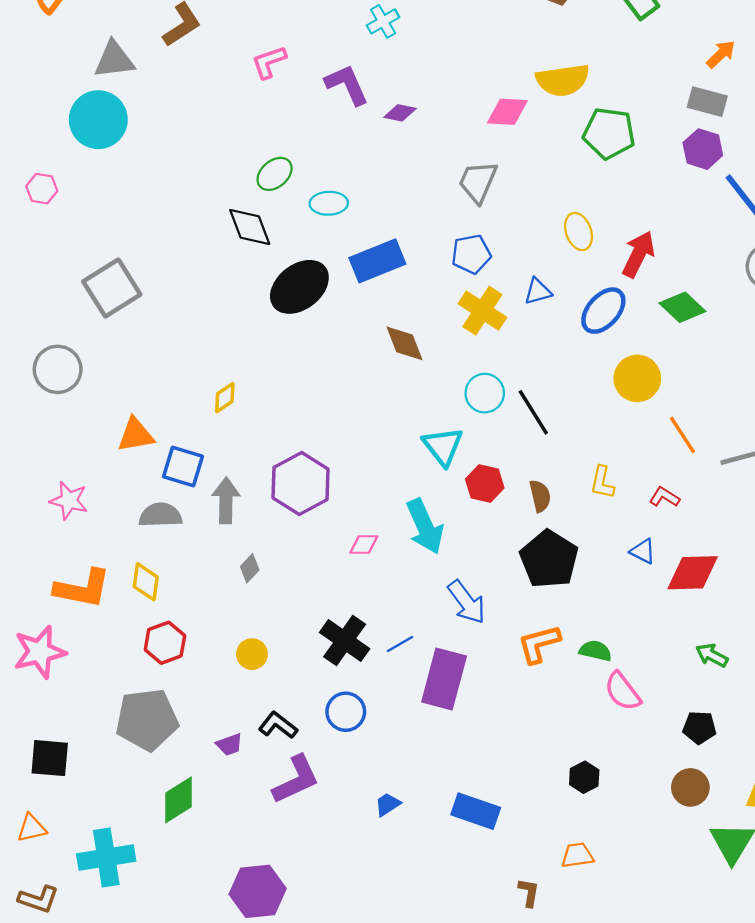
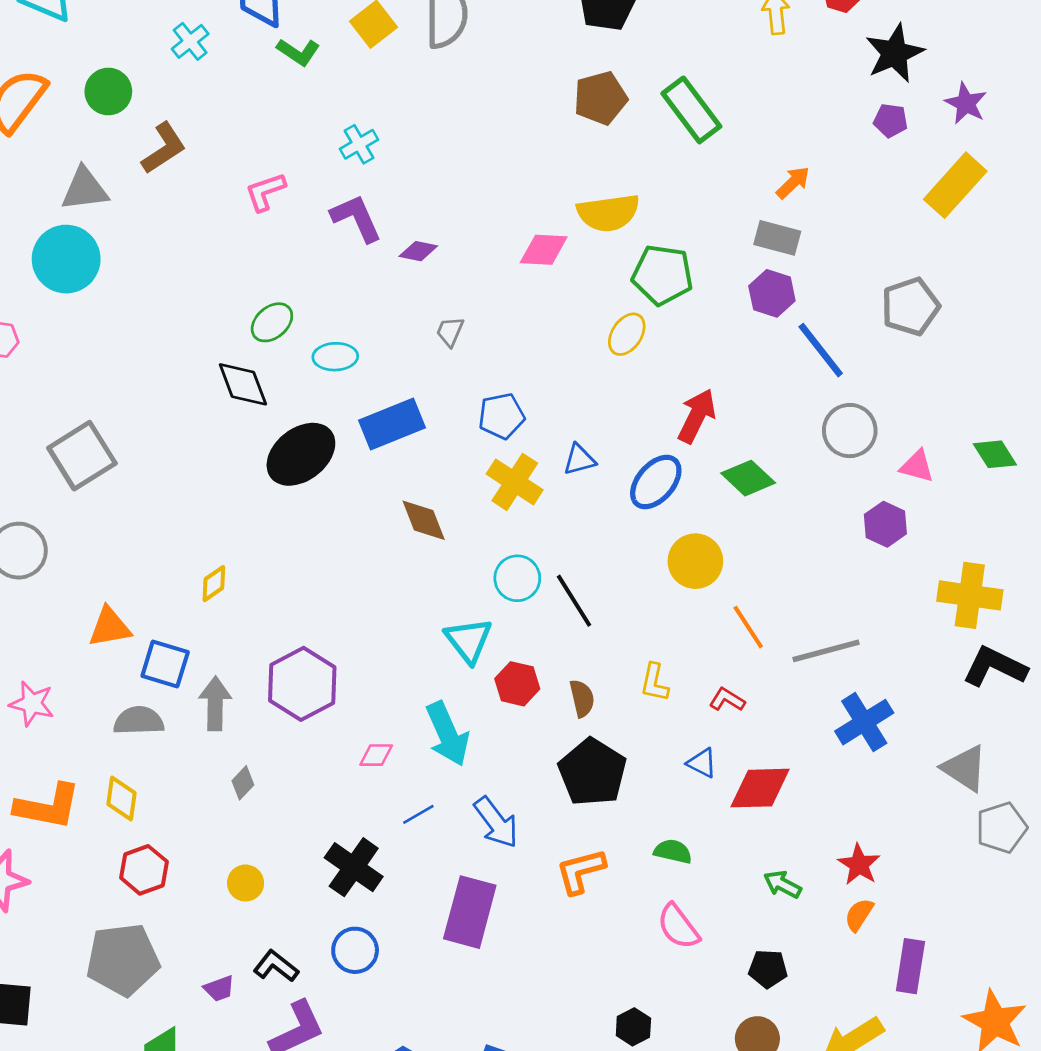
cyan cross: (383, 21) -> (359, 144), moved
gray trapezoid: (478, 182) -> (450, 332), moved, size x0.6
yellow ellipse: (579, 232) -> (627, 334), moved, turned 54
blue line: (400, 644) -> (418, 814), moved
green semicircle: (595, 651) -> (673, 851), moved

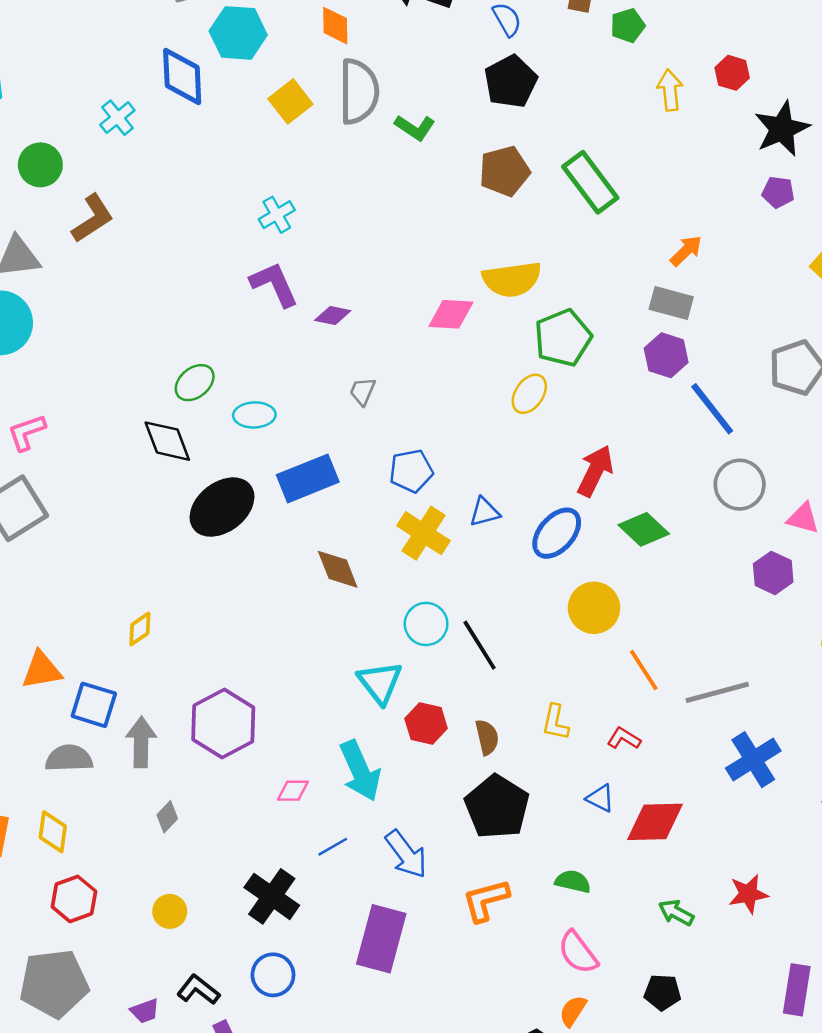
green L-shape: (298, 52) -> (415, 128), moved
pink L-shape: (265, 192) -> (27, 432), moved
green pentagon: (662, 275) -> (563, 338), turned -30
red star: (859, 865) -> (748, 894), turned 30
orange semicircle: (859, 915) -> (573, 1011), moved

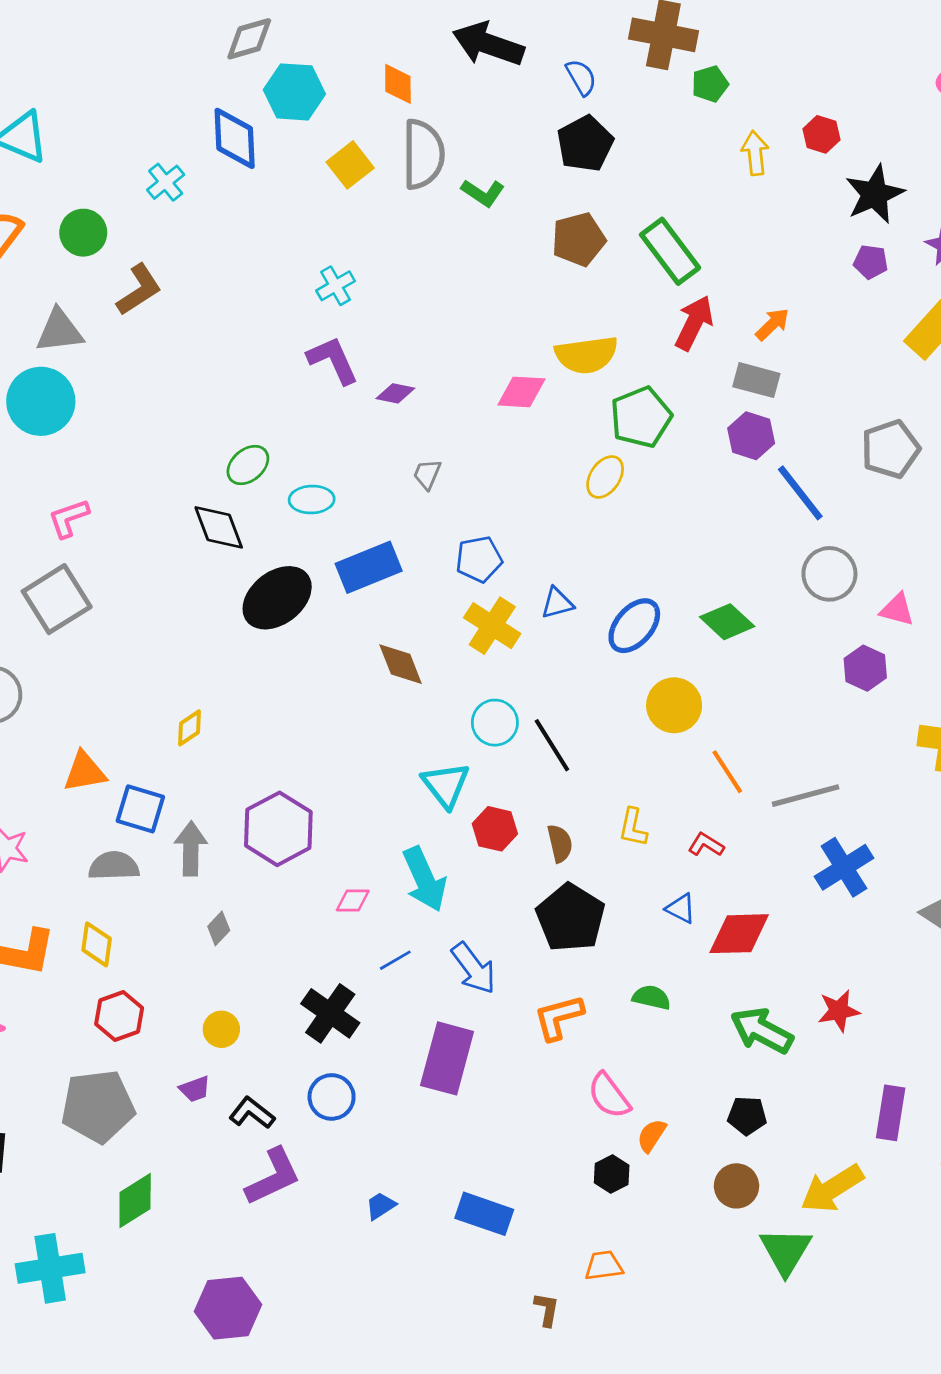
red arrow: (595, 471) -> (694, 323), moved
green arrow: (676, 913) -> (762, 1031), size x1.6
pink semicircle: (578, 952) -> (609, 1096), moved
purple trapezoid: (145, 1011) -> (195, 1089), moved

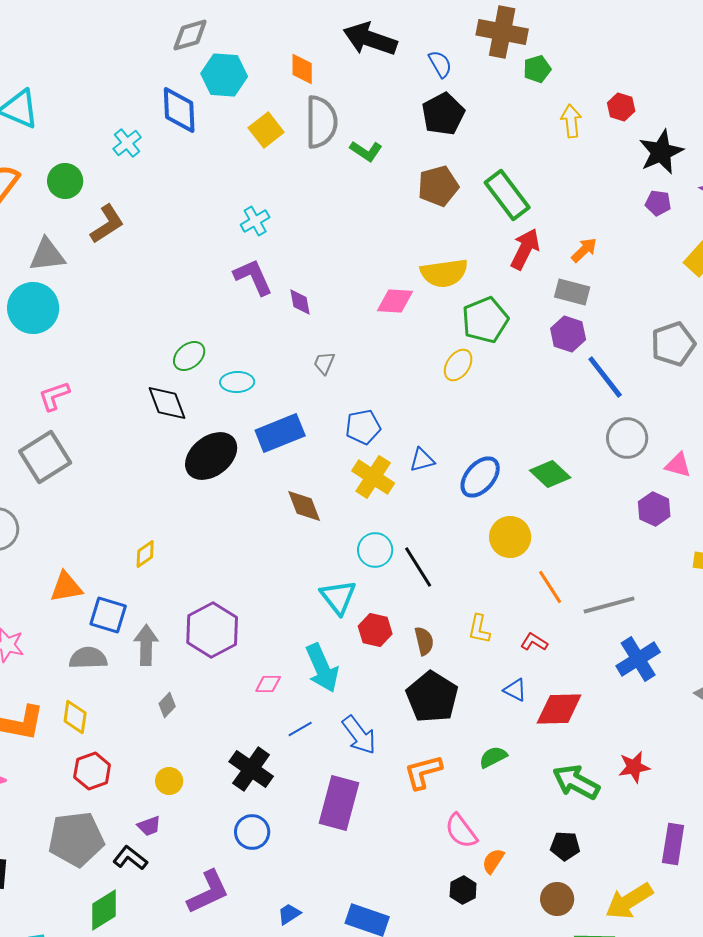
purple diamond: (395, 393) -> (300, 302), turned 68
green semicircle: (652, 997) -> (493, 757), turned -40
black L-shape: (252, 1113) -> (130, 858), moved

